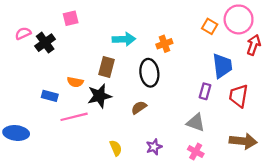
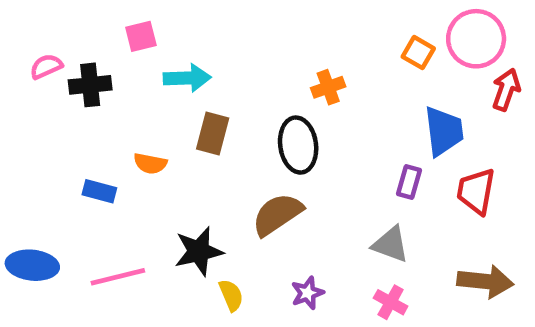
cyan arrow: (124, 39) -> (187, 78), moved
black cross: (45, 43) -> (90, 85), turned 30
black star: (100, 96) -> (199, 251), moved
brown semicircle: (139, 107) -> (277, 214), size x1.6
pink line: (74, 117) -> (118, 277), moved

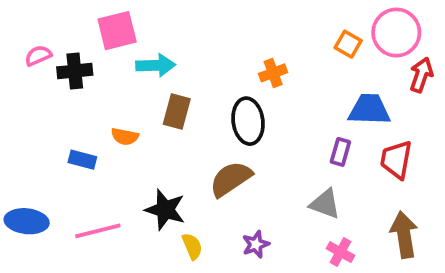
pink square: (141, 36) -> (117, 31), size x1.5
blue trapezoid: (444, 131) -> (369, 110), turned -81
black star: (199, 251) -> (165, 210), turned 30
brown arrow: (485, 281) -> (404, 235), turned -105
pink cross: (391, 302) -> (340, 252), moved

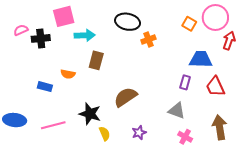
black ellipse: (248, 121) -> (128, 22), moved, turned -70
red trapezoid: (396, 160) -> (215, 87), turned -35

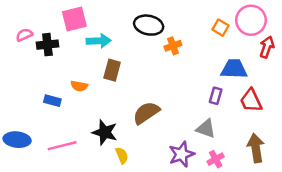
purple star: (139, 133) -> (182, 154), moved, size x1.5
pink cross: (185, 137) -> (216, 159), turned 32

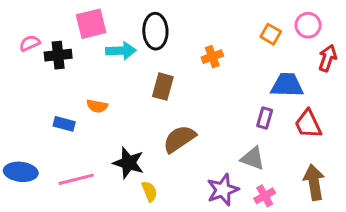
pink circle: (251, 20) -> (308, 25), size x0.7
black ellipse: (149, 25) -> (155, 31), moved, turned 76
brown rectangle: (112, 70) -> (163, 87), moved

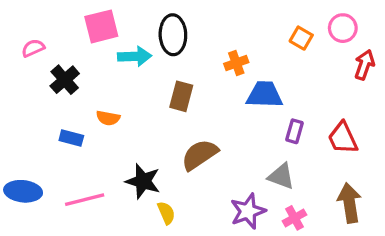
black cross: (58, 55) -> (65, 80), moved, turned -35
blue trapezoid: (287, 85) -> (265, 95), moved

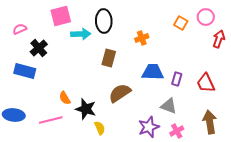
blue trapezoid: (265, 95) -> (153, 72), moved
orange semicircle: (108, 118) -> (65, 98), moved, turned 48
blue rectangle: (71, 138) -> (25, 71), moved, size x1.5

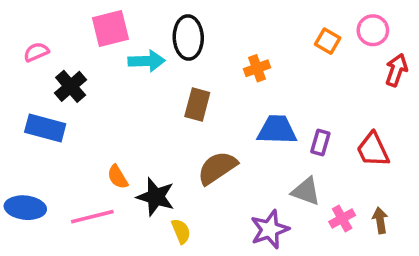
brown arrow: (210, 122) -> (380, 220), size x0.6
pink cross: (177, 131) -> (342, 219), moved

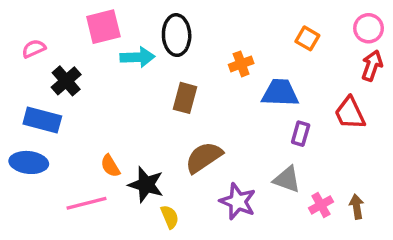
pink circle: (373, 30) -> (369, 28), moved
blue trapezoid: (277, 130) -> (280, 93), moved
red trapezoid: (373, 150) -> (350, 113), moved
blue ellipse: (25, 208) -> (29, 162), moved
purple star: (270, 229) -> (238, 202), moved, turned -30

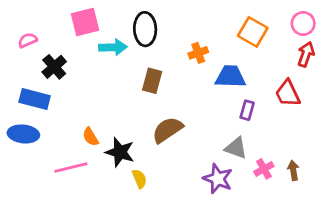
orange square: (307, 38) -> (253, 32), size x1.5
purple star: (238, 202) -> (218, 179), moved

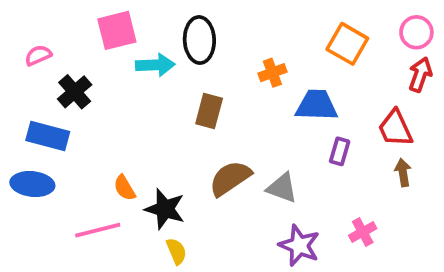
gray triangle: (236, 148) -> (282, 188), moved
brown arrow: (293, 170) -> (403, 172), moved
yellow semicircle: (139, 179) -> (176, 251), moved

